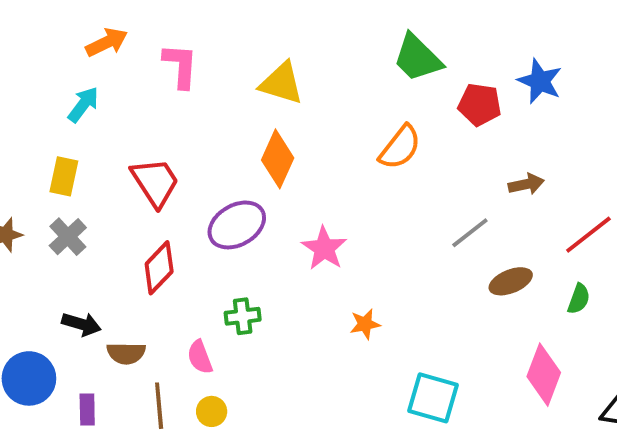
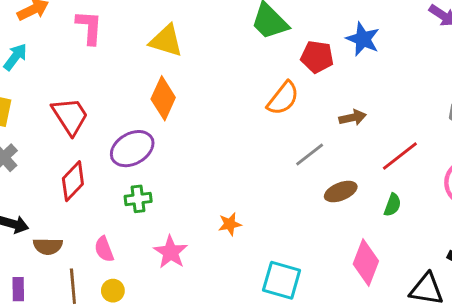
orange semicircle: (400, 147) -> (283, 98), moved
pink star: (324, 248) -> (171, 252), moved
green cross: (243, 316) -> (138, 199), moved

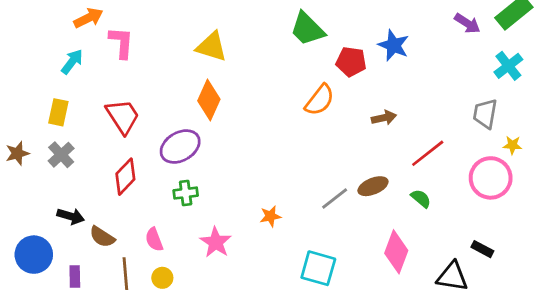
pink L-shape: (89, 27) -> (121, 43), moved
gray line: (310, 155) -> (335, 198), moved
green semicircle: (392, 205) -> (421, 198), turned -70
brown semicircle: (48, 246) -> (102, 237), turned 32

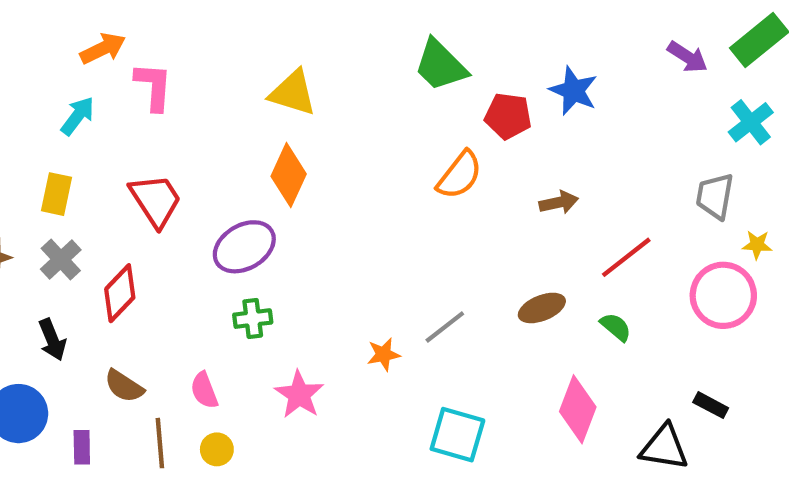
red diamond: (125, 177) -> (120, 293), moved
gray line: (335, 198) -> (445, 327), moved
black arrow: (71, 216) -> (52, 340), moved, turned 52

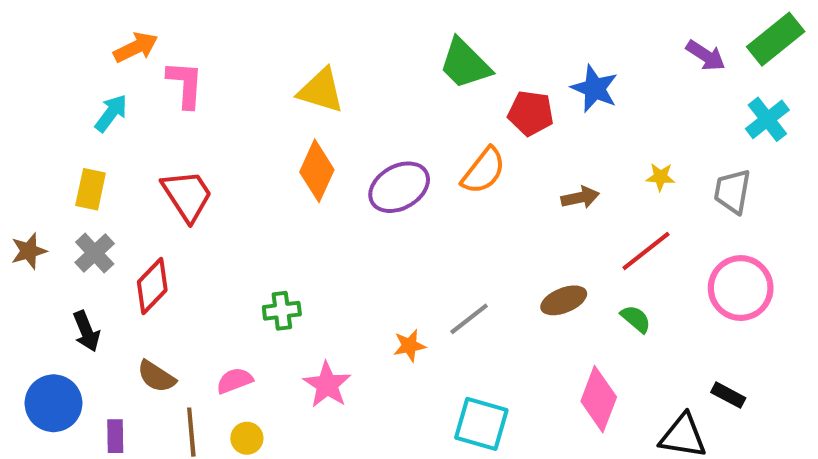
yellow star: (757, 245) -> (660, 177), moved
purple ellipse: (244, 247) -> (399, 187), moved
pink semicircle: (204, 390) -> (235, 381), turned 90

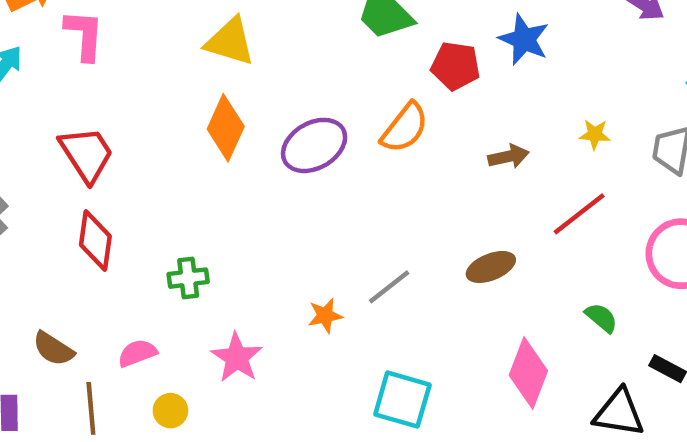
red diamond: (152, 286) -> (95, 240), moved, turned -36
green semicircle: (636, 319) -> (601, 318), moved
yellow circle: (247, 438) -> (170, 411), moved

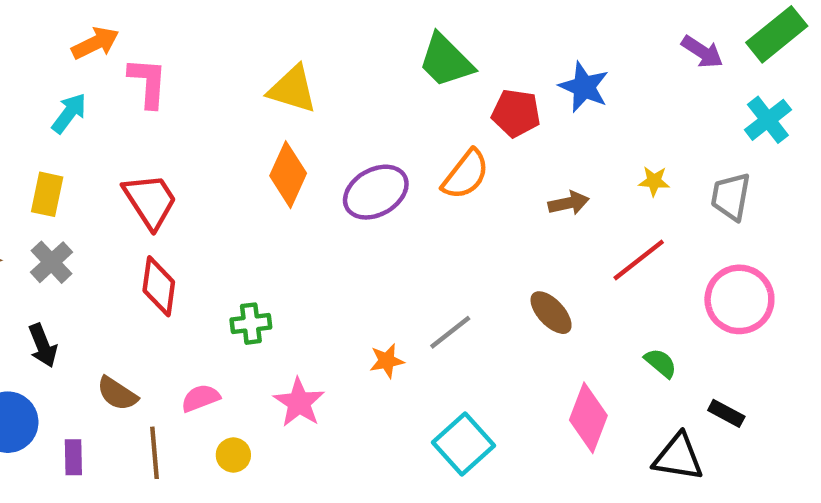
brown ellipse: (491, 267) -> (551, 313), turned 69
cyan square: (402, 400) -> (463, 444), turned 32

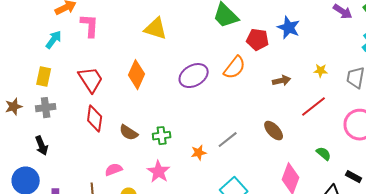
orange diamond: (288, 175) -> (137, 75), moved
gray cross: (52, 262) -> (46, 108), turned 36
green cross: (251, 324) -> (162, 136), moved
brown semicircle: (117, 394) -> (129, 133), moved

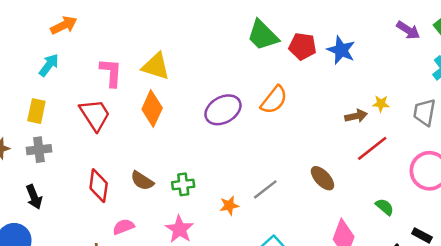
pink L-shape: (90, 26) -> (111, 73), moved
yellow triangle: (156, 29) -> (156, 66), moved
red pentagon: (258, 40) -> (303, 46), moved
brown arrow: (282, 81) -> (356, 116), moved
red diamond: (95, 119) -> (99, 186), moved

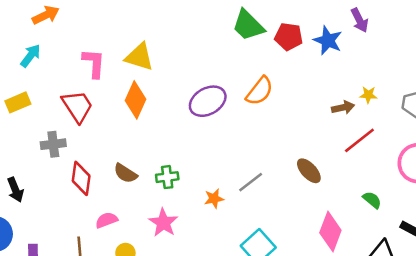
purple arrow: (408, 30) -> (359, 20), moved, turned 30
yellow rectangle: (36, 111) -> (18, 102), turned 55
gray cross: (39, 150) -> (53, 144), moved

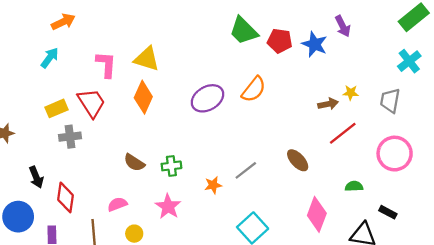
yellow rectangle: (18, 102) -> (56, 108), moved
red diamond: (81, 178) -> (65, 197), moved
green semicircle: (372, 200) -> (354, 186), turned -42

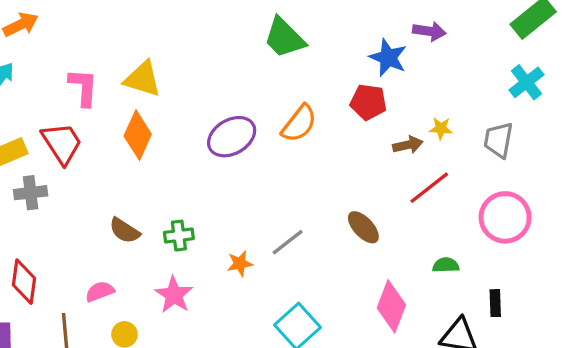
purple arrow: (343, 26) -> (429, 31), turned -55
red pentagon: (280, 41) -> (368, 102), moved
black rectangle: (388, 212) -> (495, 303), turned 60

